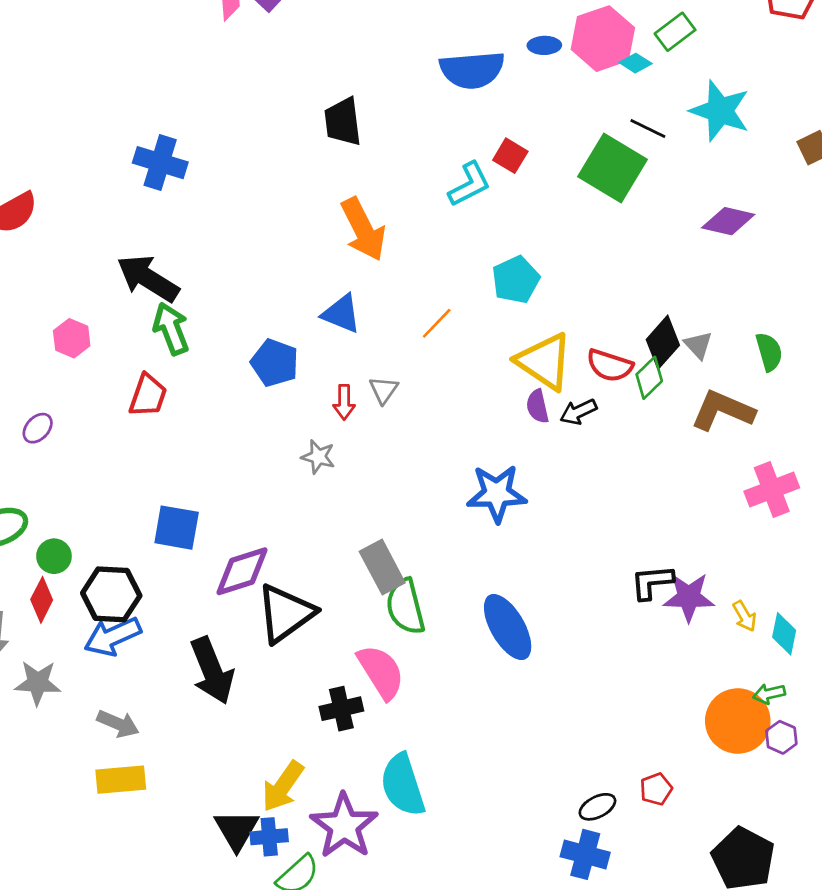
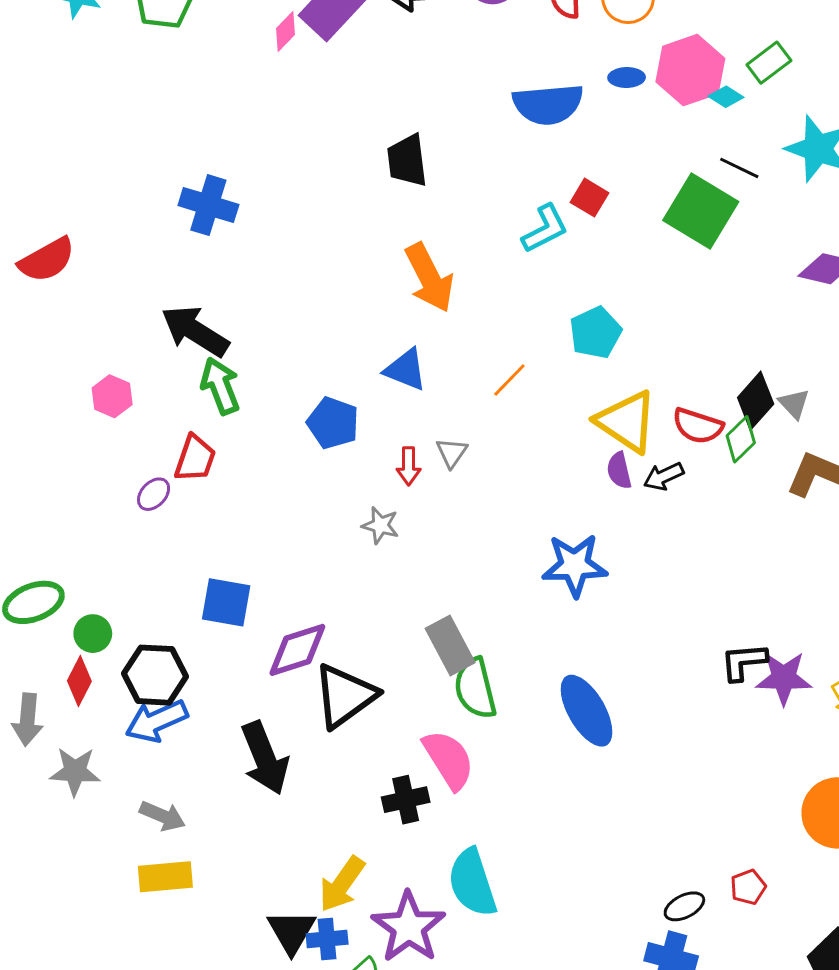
purple ellipse: (38, 428) -> (154, 494), moved

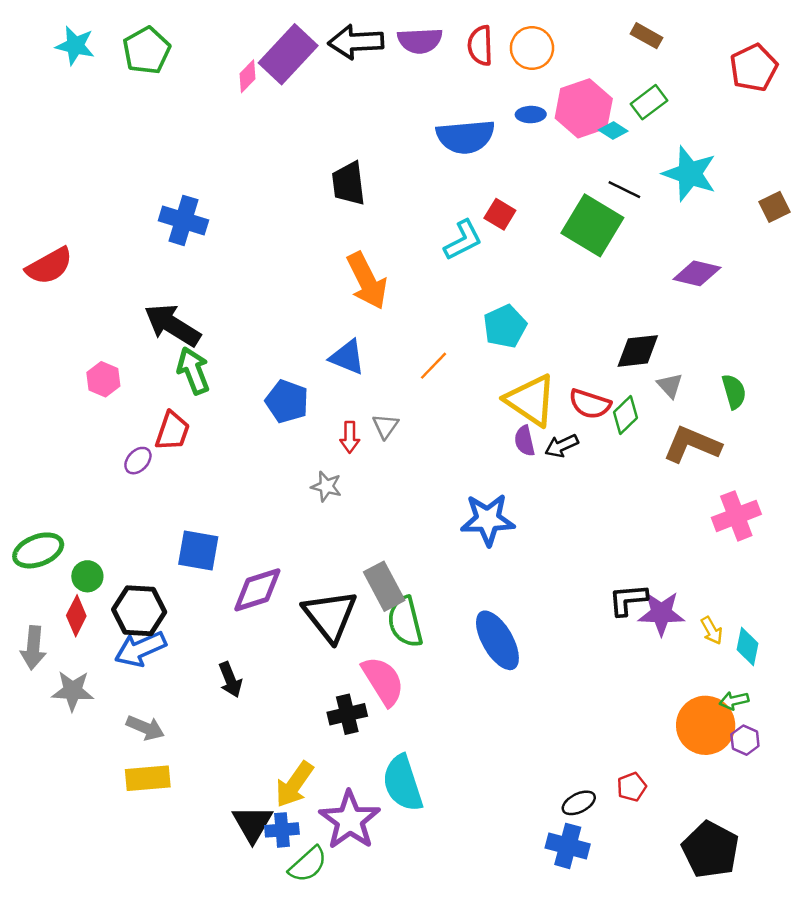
black diamond: (756, 401) -> (638, 351), moved, turned 42
black triangle: (345, 696) -> (330, 616), moved, turned -32
black arrow: (265, 758) -> (230, 680), size x0.6

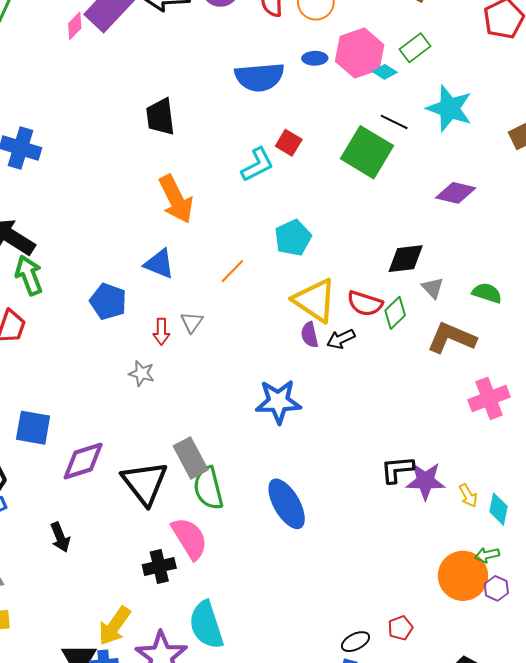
green semicircle: (734, 392) -> (487, 293), turned -56

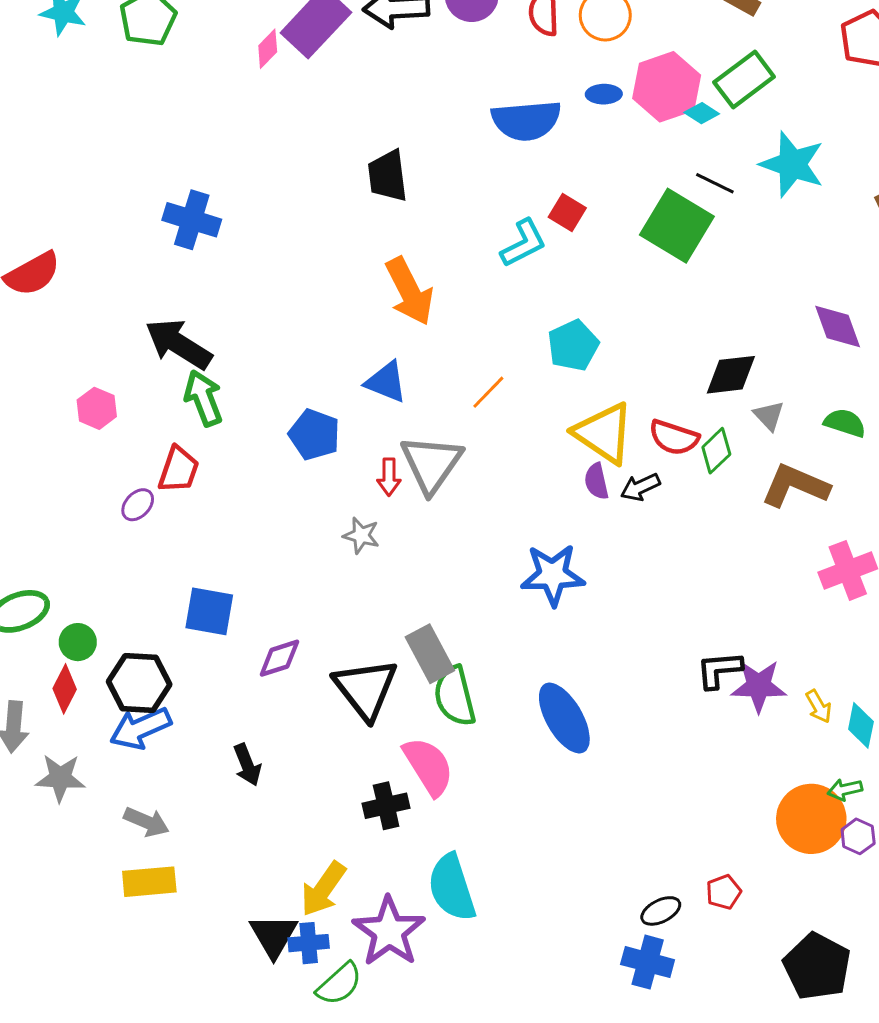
green rectangle: (415, 48) -> (744, 80), size x1.4
purple diamond: (456, 193) -> (838, 326), moved, turned 57
gray triangle: (192, 322) -> (431, 464), size x2.0
purple diamond: (83, 461) -> (279, 658), size x0.7

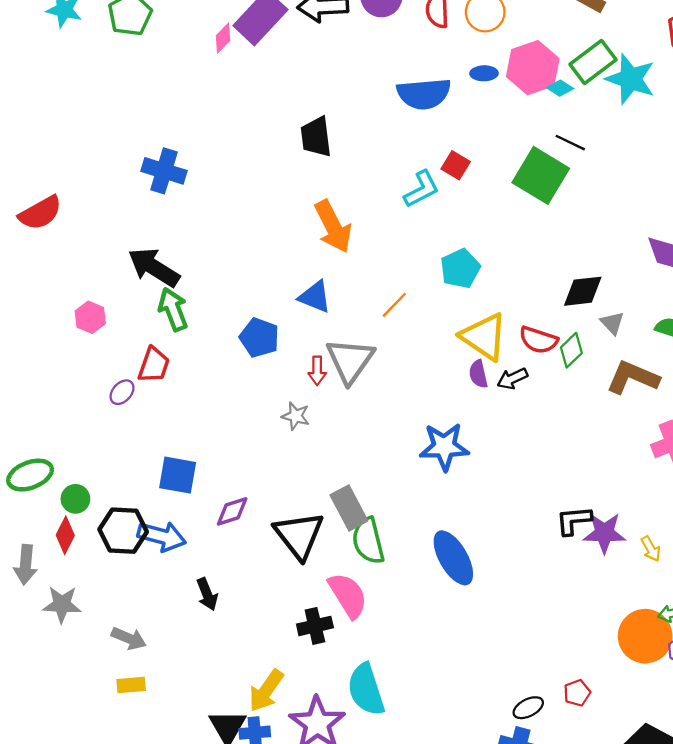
cyan star: (792, 164) -> (630, 79), moved
blue arrow: (141, 728) -> (162, 536), moved, turned -141
yellow rectangle: (149, 882) -> (131, 685), size x0.7

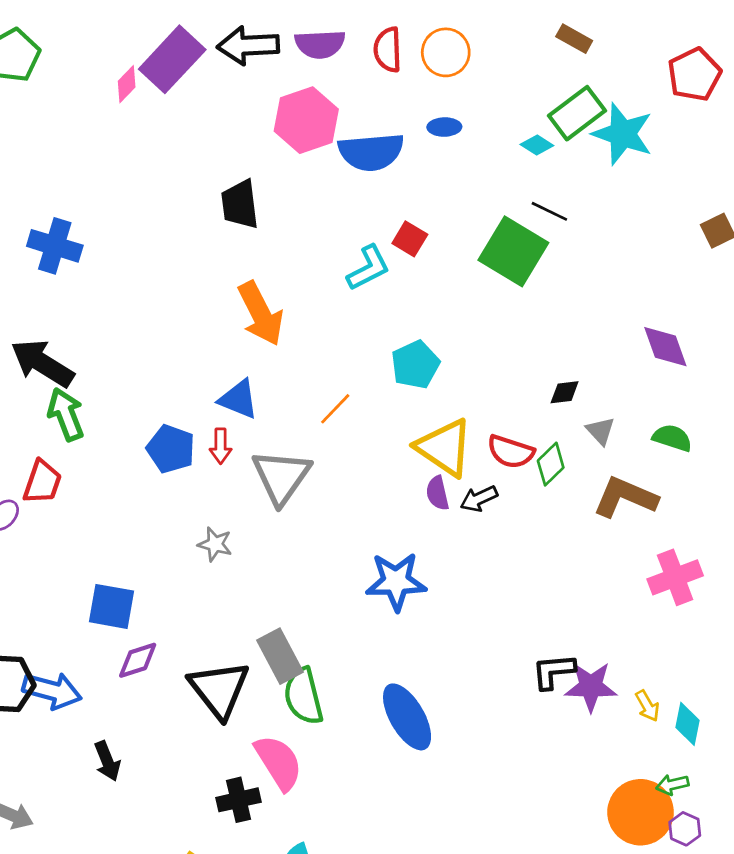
pink hexagon: (533, 68) -> (306, 120), moved
black diamond: (583, 291) -> (565, 392), size x0.6
red arrow: (317, 371) -> (221, 446), moved
blue square: (178, 475) -> (111, 606), moved

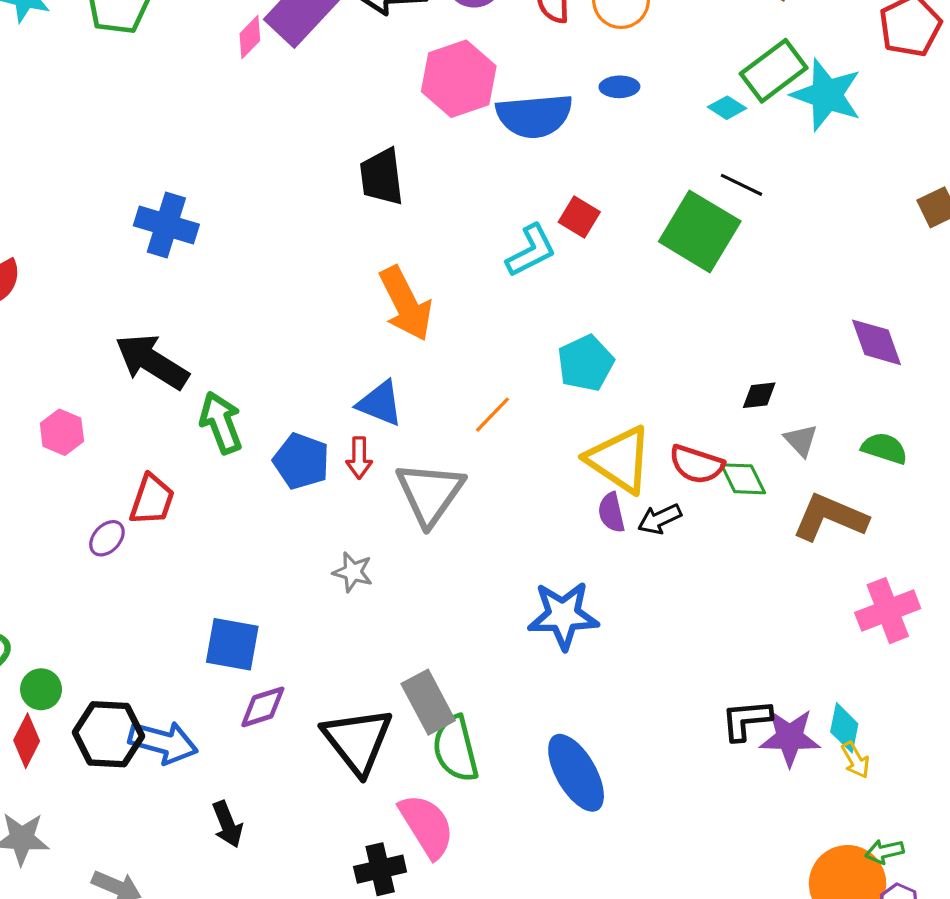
green arrow: (66, 414) -> (221, 423), moved
green diamond: (551, 464) -> (743, 479), turned -72
cyan diamond: (687, 724) -> (844, 728), moved

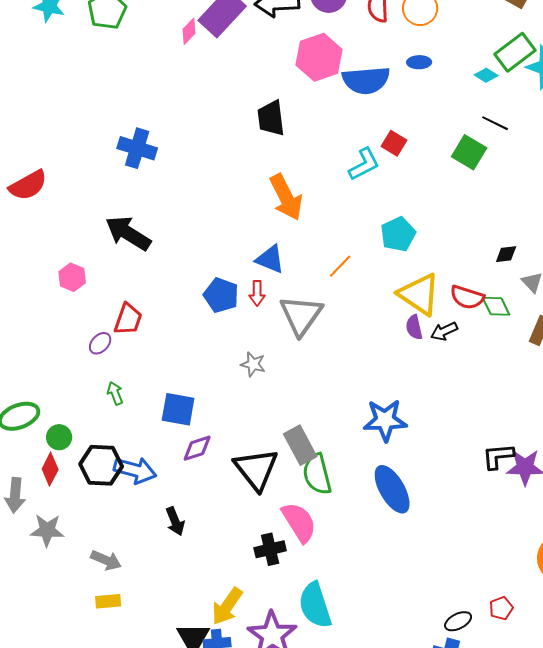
green square: (700, 231) -> (469, 152), size x0.7
green arrow: (221, 423) -> (115, 393), moved, size x0.6
blue star: (563, 615) -> (385, 420), moved

